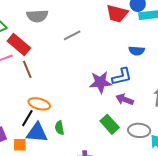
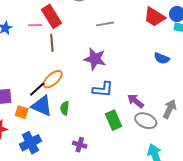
blue L-shape: (122, 77) -> (103, 89), moved
purple star: (100, 82) -> (95, 59), moved
orange ellipse: (39, 104) -> (53, 79), turned -75
gray ellipse: (139, 130) -> (146, 121), moved

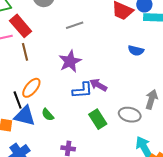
purple star: (95, 59) -> (70, 61), turned -30
black line: (37, 89) -> (18, 100), turned -60
purple arrow: (135, 101) -> (98, 85), moved
green semicircle: (65, 108) -> (48, 115), turned -40

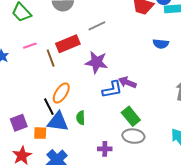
red rectangle: (21, 26) -> (68, 44), moved, turned -65
purple star: (70, 61) -> (97, 62), turned -30
green semicircle: (48, 115) -> (81, 118), turned 48
gray ellipse: (130, 115) -> (133, 136), moved

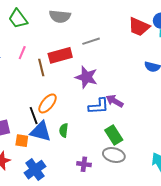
pink line: (30, 46) -> (22, 53), turned -56

